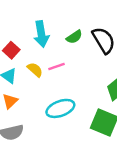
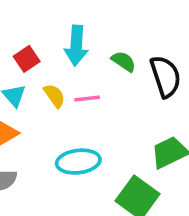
green semicircle: (74, 37) -> (124, 61), turned -126

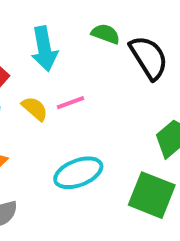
green semicircle: (124, 61) -> (106, 34), moved

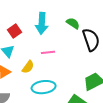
yellow semicircle: (35, 109) -> (28, 67), moved, turned 72

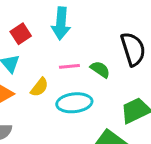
green semicircle: (73, 23) -> (100, 69), moved
cyan ellipse: (44, 87) -> (74, 103), moved

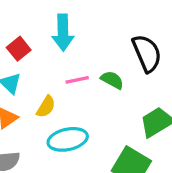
cyan ellipse: (74, 103) -> (68, 139), moved

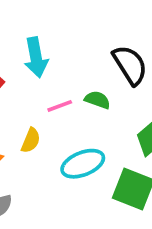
cyan ellipse: (68, 139) -> (83, 164), moved

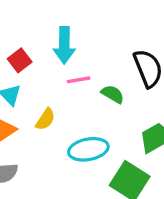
pink line: (60, 106) -> (79, 80), moved

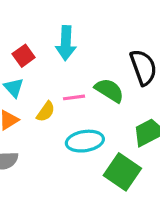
pink line: (79, 80) -> (74, 97), moved
green semicircle: (113, 94) -> (109, 90), size x1.4

